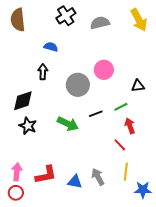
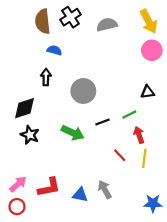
brown semicircle: (18, 20) -> (43, 21), moved
pink circle: (104, 70) -> (152, 50), moved
red line: (120, 145) -> (120, 155), moved
pink arrow: (17, 172) -> (18, 184), turned 42
yellow line: (126, 172) -> (144, 158), moved

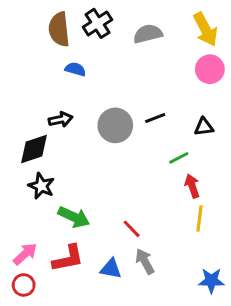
black arrow: (46, 77) -> (61, 119), moved, turned 77
black line: (103, 122) -> (155, 118), moved
green arrow: (73, 133) -> (74, 217), moved
red line: (120, 155) -> (132, 229), moved

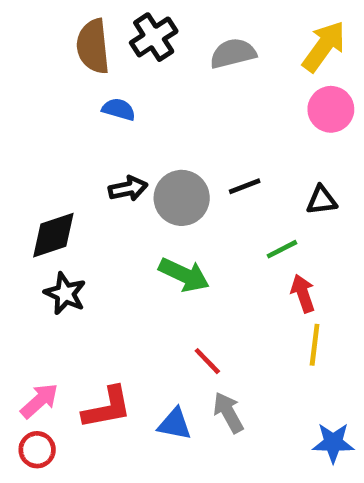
yellow arrow: (205, 29) -> (324, 46), turned -116
black arrow: (61, 119) -> (128, 189), moved
green arrow: (74, 217) -> (184, 275), moved

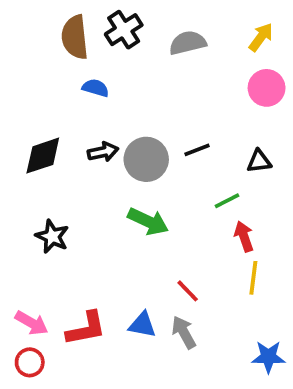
yellow arrow: (324, 46) -> (261, 37), size x0.7
black diamond: (53, 235) -> (43, 156), moved
red line: (207, 361) -> (188, 291), moved
pink arrow: (39, 401) -> (32, 323), turned 72
blue triangle: (175, 424) -> (142, 325), moved

